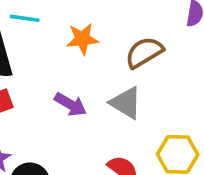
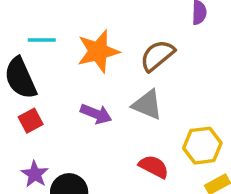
orange star: (82, 39) -> (98, 51), size x1.4

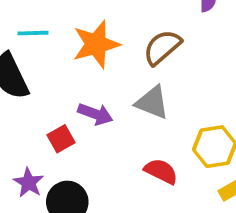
red square: (31, 121) -> (61, 139), moved

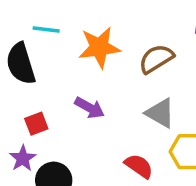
gray triangle: (152, 102) -> (160, 113), moved
red square: (61, 139) -> (36, 124), moved

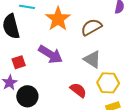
orange star: (99, 47) -> (58, 19), turned -30
purple arrow: (89, 108) -> (51, 54), size x1.4

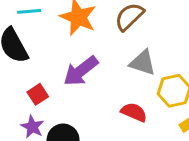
purple arrow: (51, 54) -> (81, 71), turned 125

